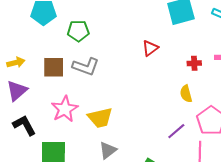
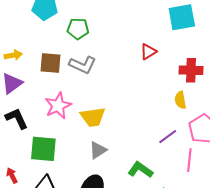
red cross: (194, 63) -> (191, 70), size x1.6

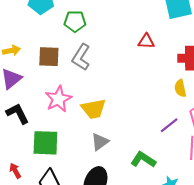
red triangle: (148, 52) -> (146, 41), turned 36
gray L-shape: (83, 65) -> (81, 57), turned 100

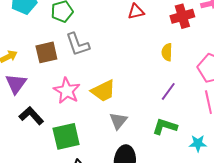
gray L-shape: (81, 57) -> (78, 44), turned -36
yellow semicircle: (180, 88) -> (167, 52), moved, turned 30
purple line: (169, 125) -> (168, 91), moved

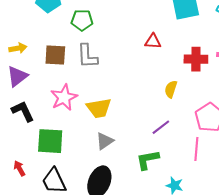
green L-shape: (165, 126) -> (148, 160), turned -45

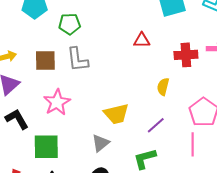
yellow trapezoid: (99, 108) -> (116, 114), moved

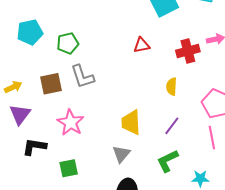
yellow trapezoid: (116, 114) -> (131, 122), turned 112
black L-shape: (17, 119) -> (34, 147), turned -40
green square: (46, 147) -> (69, 168), size x0.7

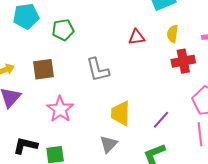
red cross: (188, 51) -> (183, 61), moved
gray L-shape: (82, 77) -> (98, 70), moved
yellow semicircle: (172, 87) -> (173, 34), moved
black L-shape: (34, 147) -> (25, 146), moved

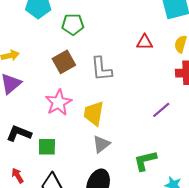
brown square: (44, 69) -> (64, 62), moved, turned -30
yellow trapezoid: (121, 113) -> (94, 113), moved
purple line: (161, 120) -> (161, 110), moved

